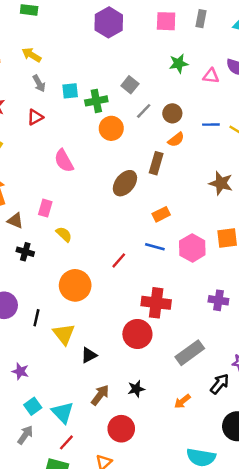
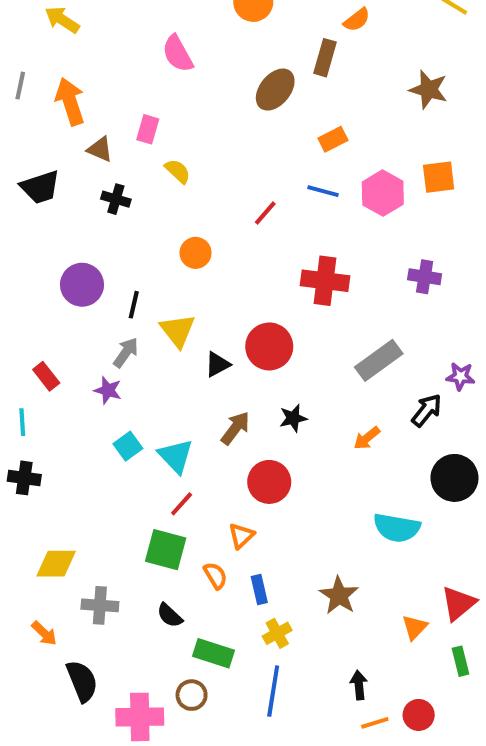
orange circle: (75, 285) -> (196, 253), size x0.6
red circle: (137, 334) -> (269, 346), moved
gray arrow: (25, 435) -> (126, 352), moved

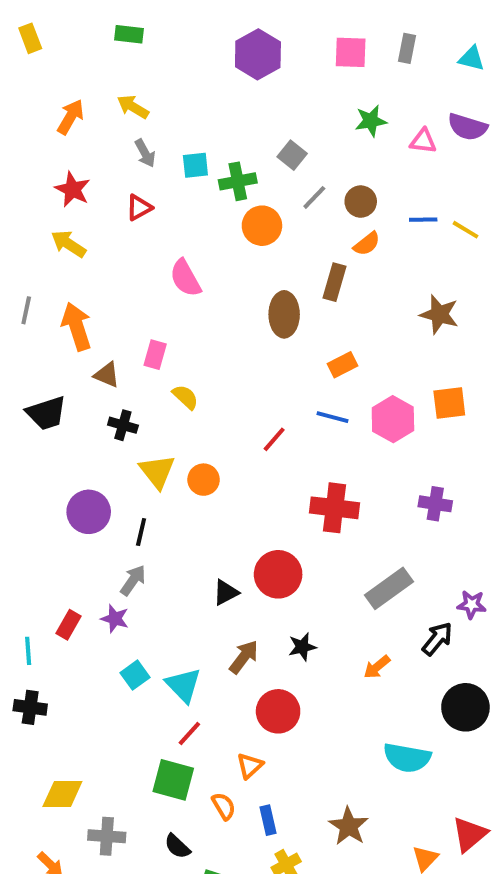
brown ellipse: (275, 90) -> (284, 314), turned -39
yellow triangle: (178, 331) -> (157, 472), moved
red rectangle: (46, 376) -> (69, 625), moved, turned 68

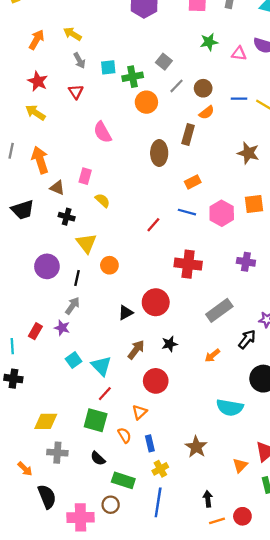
red triangle: (139, 208) -> (76, 92), turned -35
orange circle: (204, 480) -> (109, 265), moved
yellow diamond: (62, 794) -> (46, 421), moved

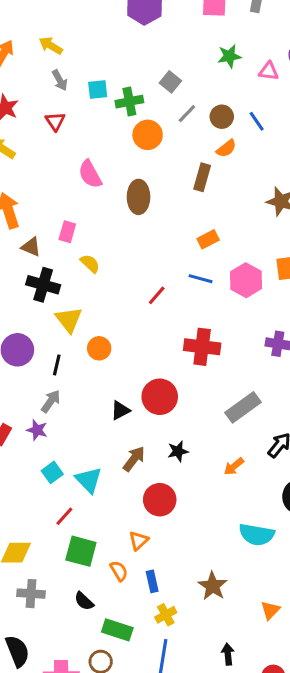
blue line: (239, 99) -> (257, 121), moved, turned 56
brown ellipse: (159, 153) -> (139, 197), moved
black cross: (67, 217) -> (43, 285), size x1.5
red line: (105, 394) -> (64, 516), moved

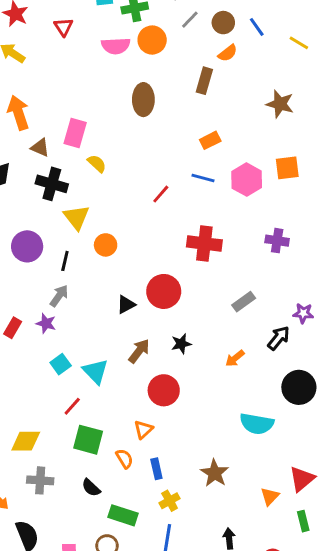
pink semicircle: (90, 174) -> (116, 46), moved, turned -64
pink rectangle: (67, 232) -> (75, 133), size x1.4
gray rectangle: (243, 407) -> (244, 302), size x0.7

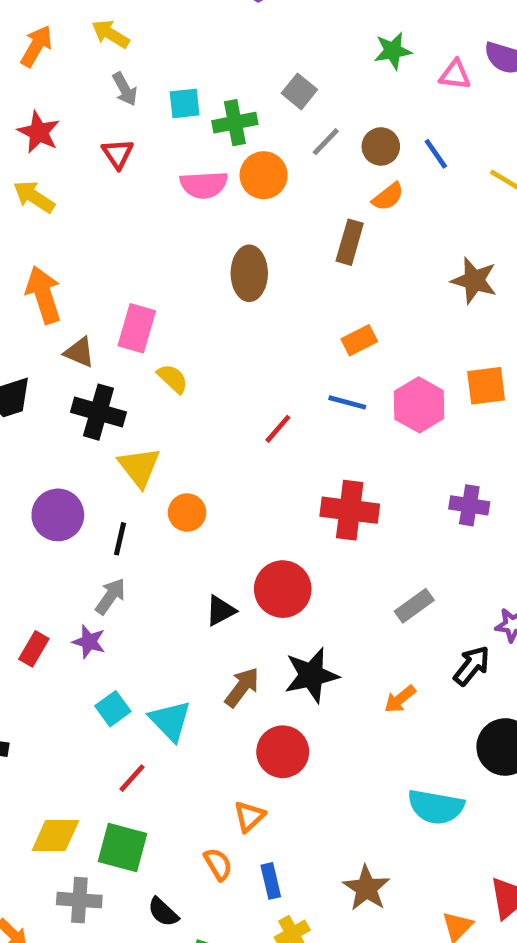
black star: (181, 344) -> (311, 675), size x1.6
green square: (88, 440) -> (122, 847), moved

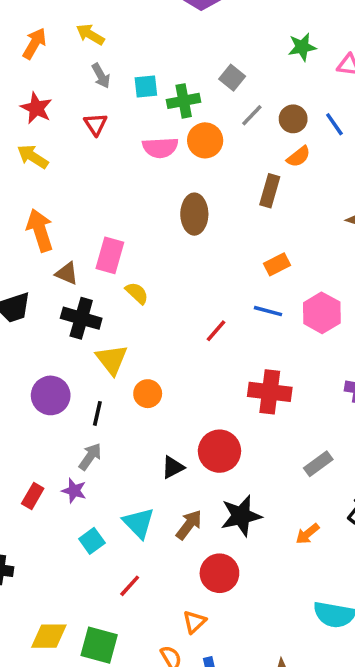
cyan triangle: (170, 721) -> (139, 523), moved
red line: (132, 778) -> (130, 586), moved

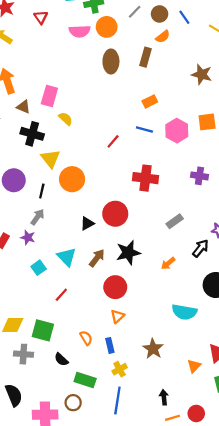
brown ellipse: (194, 214) -> (111, 61), moved
orange circle: (148, 394) -> (72, 179), size x1.5
orange triangle: (194, 622) -> (117, 316), moved

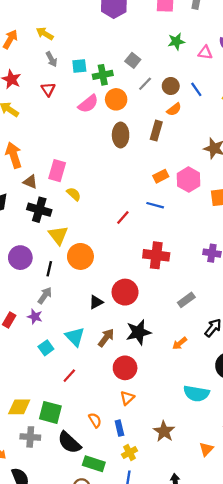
pink semicircle: (80, 31) -> (88, 104), turned -36
pink hexagon: (177, 131) -> (189, 180), moved
black semicircle: (61, 359) -> (69, 443), size x1.6

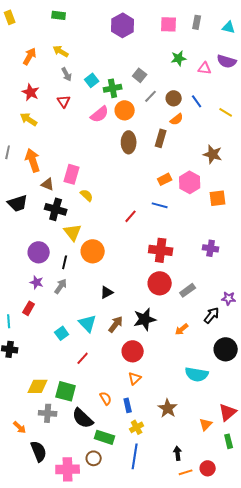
cyan square: (79, 66) -> (92, 80), turned -32
red circle: (125, 292) -> (160, 283), moved
purple star: (35, 317) -> (37, 282), moved

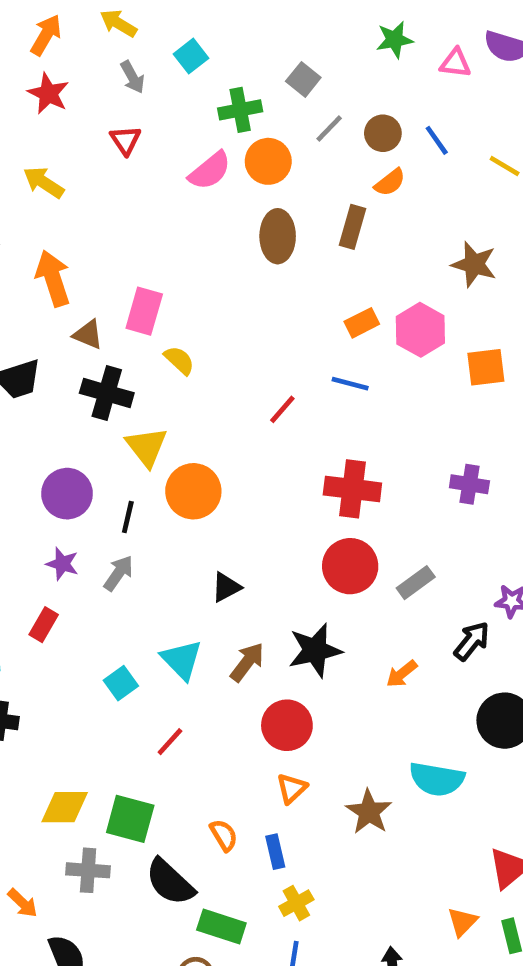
cyan square: (92, 80) -> (191, 56), moved
red star: (31, 92) -> (48, 93), moved
brown star: (168, 408) -> (369, 812), moved
orange triangle: (206, 424) -> (462, 922), moved

